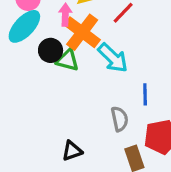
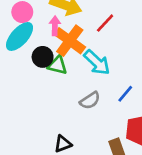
blue line: (145, 94) -> (125, 94), turned 42
gray semicircle: (120, 119) -> (90, 100), moved, turned 70

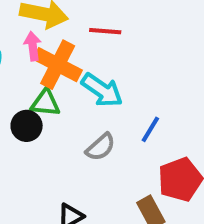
red line: (105, 23) -> (105, 31), turned 60
black circle: (43, 57) -> (27, 126), moved

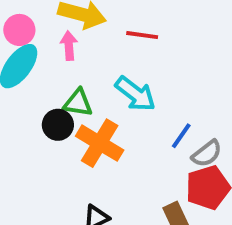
orange cross: (58, 65) -> (100, 143), moved
gray semicircle: (100, 147) -> (207, 154), moved

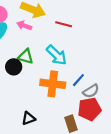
pink arrow: (69, 46) -> (24, 26), turned -72
orange cross: (100, 143) -> (53, 84), moved, turned -30

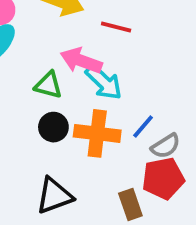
pink arrow: (24, 26) -> (81, 61), moved, size x1.5
black circle: (14, 67) -> (53, 127), moved
black triangle: (28, 118) -> (54, 196), size x1.5

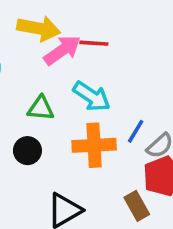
pink arrow: (81, 61) -> (62, 50), moved, turned 135
black circle: (53, 127) -> (27, 151), moved

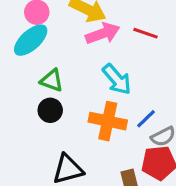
red line: (94, 43) -> (145, 33), moved
green triangle: (41, 108) -> (52, 80), moved

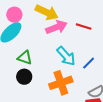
blue line: (146, 119) -> (89, 63), moved
orange cross: (108, 121) -> (61, 83), turned -30

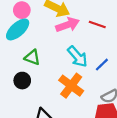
black circle: (24, 77) -> (22, 81), moved
orange cross: (61, 83) -> (71, 86), turned -35

